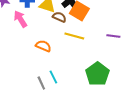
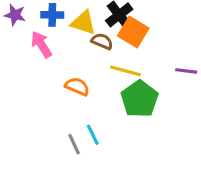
green pentagon: (97, 74) -> (139, 99), moved

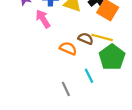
brown semicircle: (102, 41) -> (86, 39), moved
cyan line: (93, 135) -> (89, 76), moved

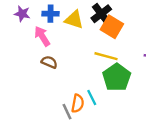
brown semicircle: (86, 39) -> (49, 62), moved
orange semicircle: (68, 48) -> (78, 103), moved, turned 77

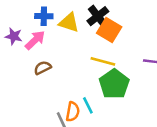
purple star: (22, 14) -> (14, 36), moved
pink arrow: (42, 36) -> (35, 40), turned 78
brown semicircle: (49, 62) -> (43, 68), turned -49

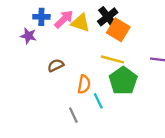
blue cross: (44, 16) -> (41, 17), moved
pink arrow: (35, 40) -> (64, 19), moved
orange semicircle: (73, 112) -> (84, 84), moved

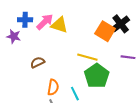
black cross: (108, 17) -> (121, 24), moved
orange square: (118, 30) -> (105, 31), moved
orange semicircle: (84, 84) -> (53, 87), moved

